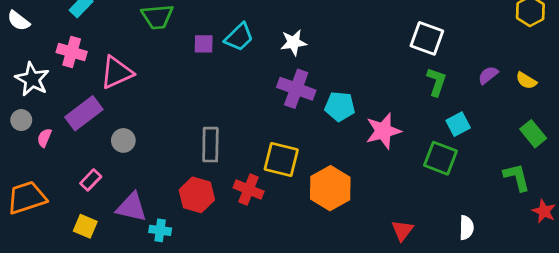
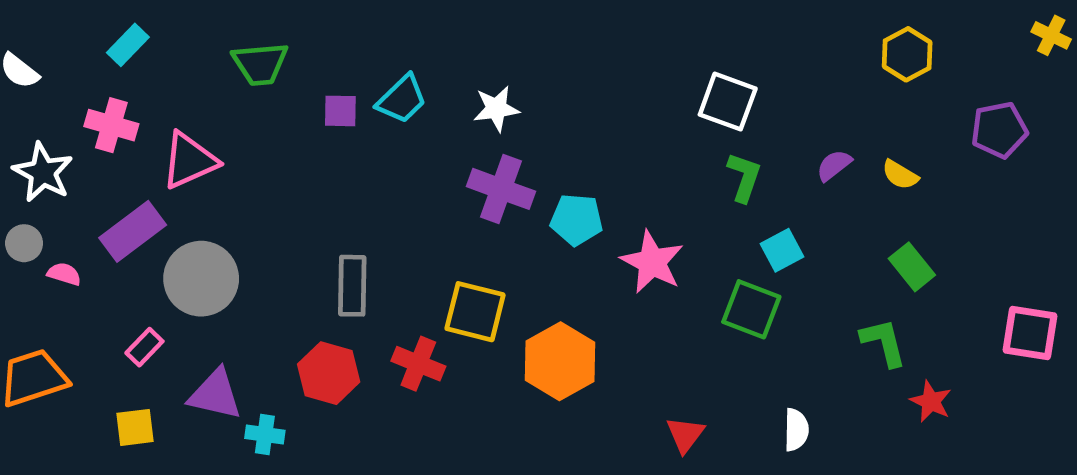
pink star: (383, 131) -> (652, 262), turned -30
pink semicircle: (44, 138) -> (64, 274), turned 84
gray circle: (123, 140) -> (201, 279), size x1.8
yellow square: (85, 226) -> (135, 427), turned -30

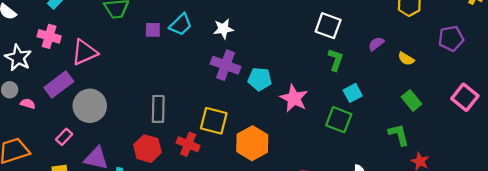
purple semicircle: (834, 165) -> (376, 44), moved
pink square: (1030, 333) -> (465, 97), moved, turned 30

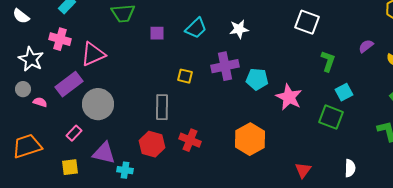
cyan trapezoid: (181, 25) -> (196, 28), moved
white square: (328, 26) -> (307, 22), moved
white star: (223, 29) -> (239, 29), moved
purple cross: (226, 65) -> (225, 66), turned -32
yellow square: (214, 121) -> (185, 76), moved, size x0.6

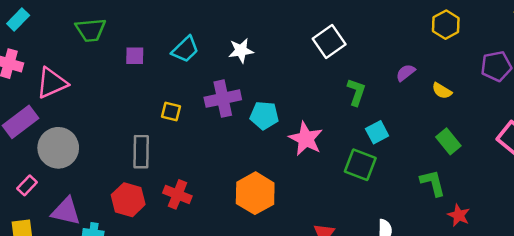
white square: (307, 22) -> (329, 42), turned 35

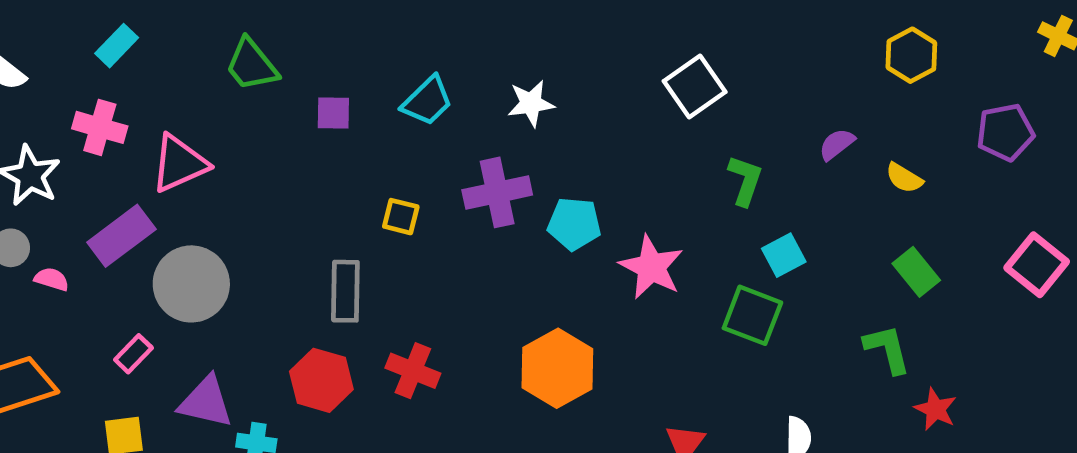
green trapezoid: (91, 30) -> (252, 65), turned 56

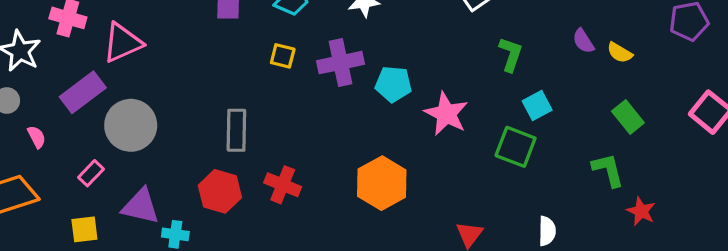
purple semicircle: (837, 144) -> (583, 41), moved, turned -85
yellow square: (401, 217) -> (283, 56), moved
pink semicircle: (52, 279) -> (37, 137), moved, turned 45

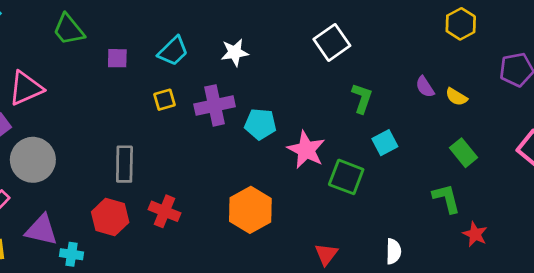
yellow square: (283, 56) -> (165, 100), turned -30
green square: (516, 147) -> (346, 177), moved

